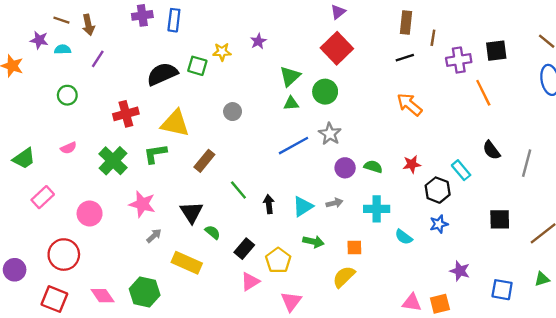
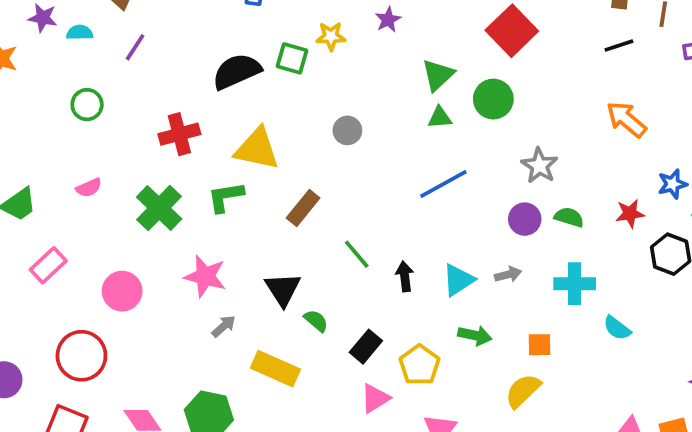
gray star: (330, 134) -> (539, 166), moved
blue star: (439, 224) -> (672, 184), moved

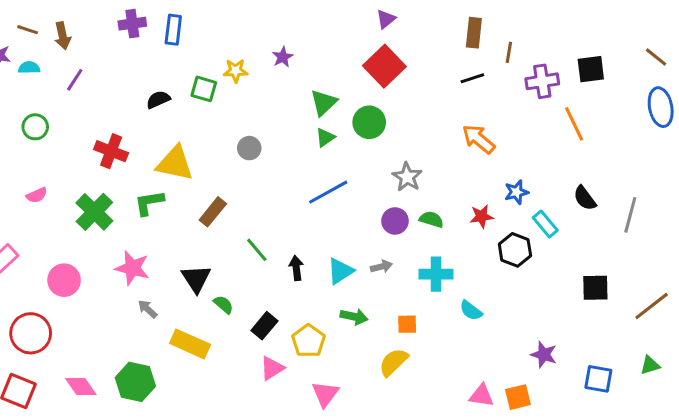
black semicircle: (237, 71) -> (158, 100), size x0.6
green triangle: (440, 118) -> (325, 137), turned -30
red cross: (179, 134) -> (111, 151), turned 36
gray arrow: (224, 326) -> (148, 309), turned -95

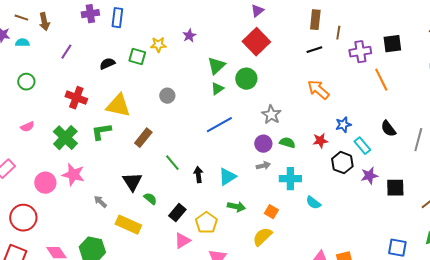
purple line: (75, 80) -> (66, 52), moved
gray arrow: (381, 267) -> (263, 166), moved
pink star: (132, 268) -> (73, 175), moved
orange square: (407, 324) -> (271, 212), turned 32
purple star: (544, 355) -> (369, 176), moved, turned -30

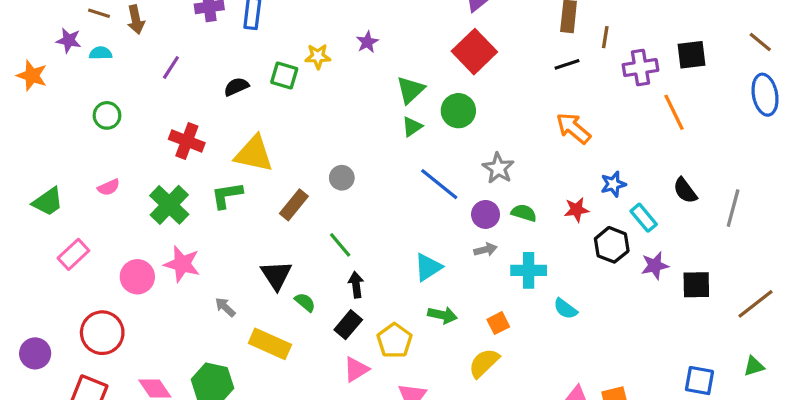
gray circle: (167, 96) -> (342, 178), moved
blue line: (219, 125) -> (439, 184), moved, turned 68
black arrow: (198, 175) -> (356, 285), moved
orange square: (271, 212) -> (498, 323), turned 32

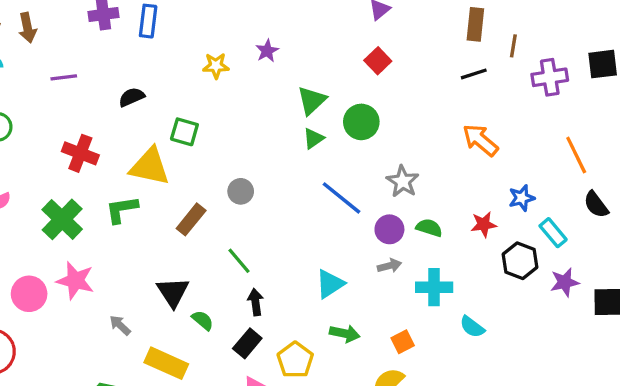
red square: (474, 52) -> (378, 61), size x0.6
purple line: (171, 68) -> (64, 77), turned 50
green square: (284, 76) -> (184, 132), moved
orange line: (674, 112) -> (576, 155), moved

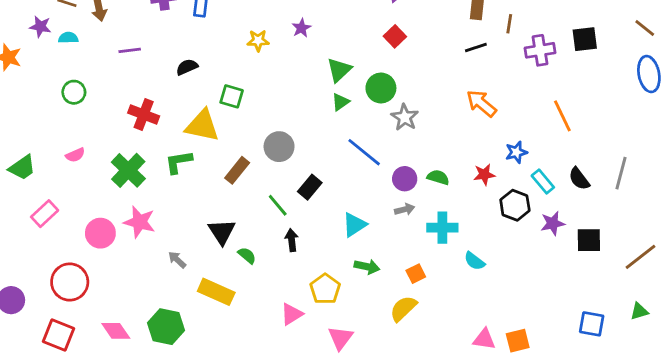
gray star: (403, 181) -> (405, 117), moved
gray circle: (241, 191) -> (279, 147), size x1.4
black semicircle: (596, 205) -> (579, 179), moved
black rectangle: (247, 343) -> (310, 187), moved

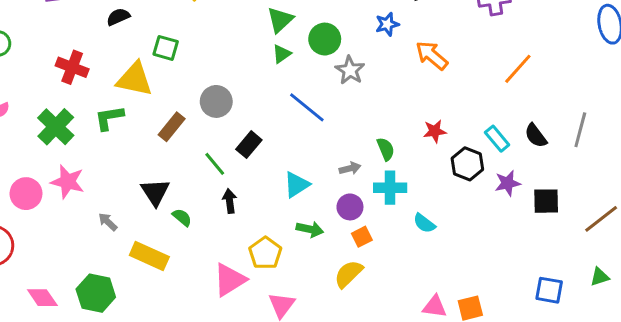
orange line: (562, 116) -> (518, 69), turned 68
blue star: (516, 152) -> (387, 24), moved
green semicircle: (438, 177) -> (386, 149), moved, turned 50
purple circle: (405, 179) -> (350, 207), moved
pink triangle: (292, 314) -> (230, 280), size x1.4

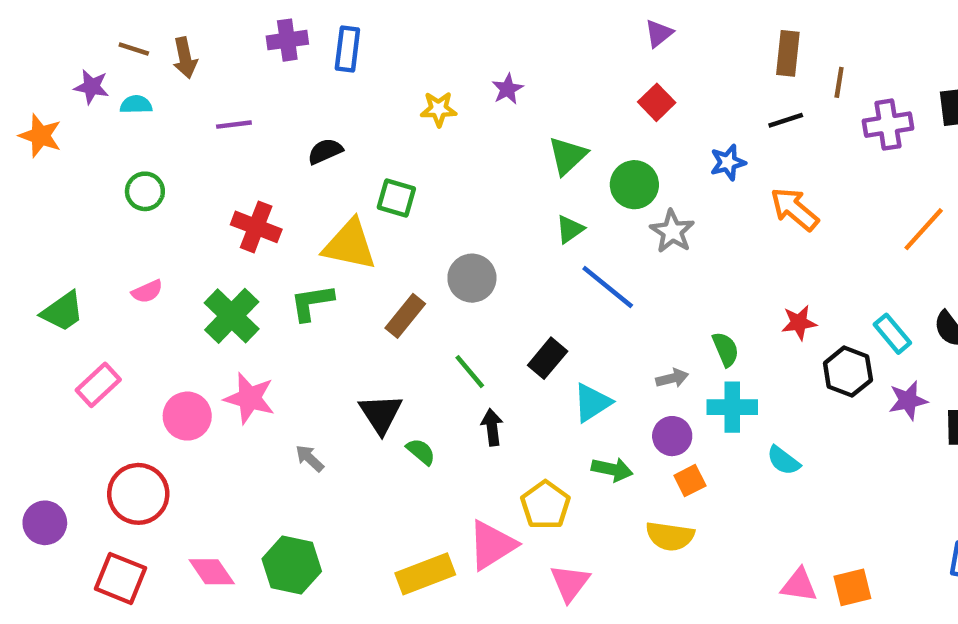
green triangle: (282, 54) -> (570, 229), moved
black rectangle: (249, 145) -> (548, 358), moved
yellow rectangle: (149, 256) -> (425, 574), moved, turned -45
yellow semicircle: (348, 274) -> (670, 536), turned -128

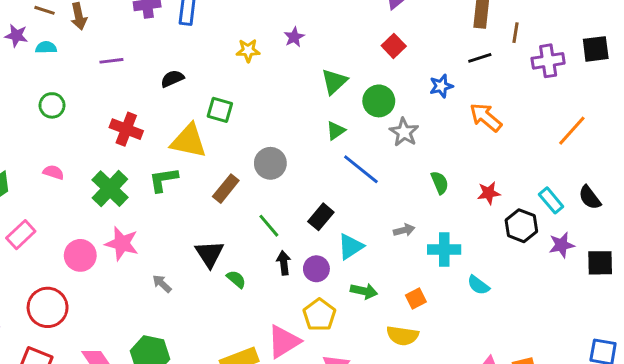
pink semicircle: (147, 291) -> (53, 172), turned -138
green semicircle: (726, 349) -> (440, 183), moved
purple circle: (672, 436) -> (316, 269), moved

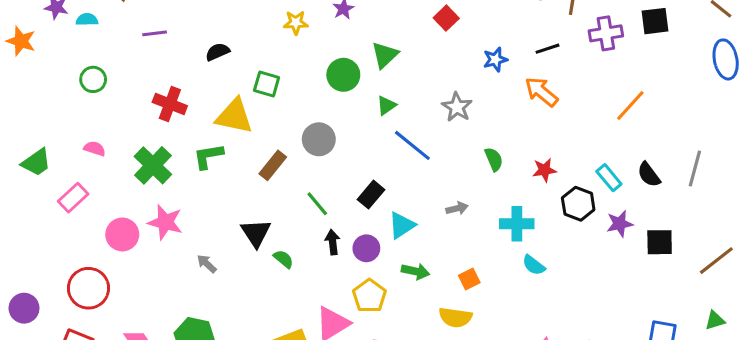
black line: (480, 58) -> (548, 49), moved
green circle: (379, 101) -> (343, 75), moved
pink rectangle: (21, 235) -> (73, 198), moved
cyan cross: (444, 249) -> (517, 224), moved

